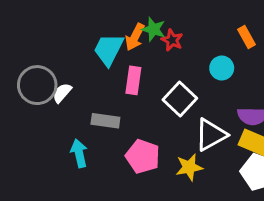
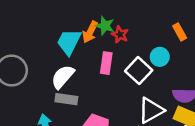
pink rectangle: (133, 80) -> (106, 63), moved
white semicircle: (62, 93) -> (63, 77), moved, size x1.5
white square: (180, 99) -> (139, 71), moved

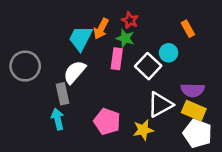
green star: (105, 26) -> (125, 38), moved
red star: (120, 34) -> (130, 20), moved
gray rectangle: (66, 99) -> (62, 94), moved, turned 70

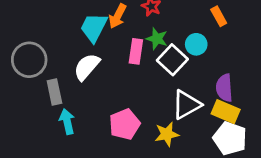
green star: (125, 38) -> (157, 39), moved
purple semicircle: (193, 90) -> (224, 88), turned 85
gray rectangle: (62, 94) -> (54, 92), moved
pink pentagon: (107, 121) -> (125, 124), turned 30

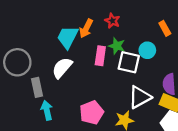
white square: (172, 60) -> (129, 62), turned -30

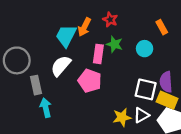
white square: (129, 62) -> (146, 89), moved
white triangle: (140, 97) -> (141, 115), moved, size x0.7
pink pentagon: (92, 113) -> (90, 81), moved, turned -30

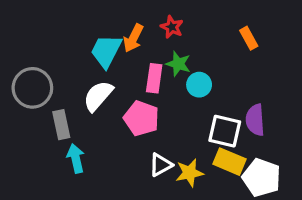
cyan circle: (145, 49) -> (199, 85), moved
yellow rectangle: (167, 100) -> (230, 162), moved
white triangle: (141, 115) -> (161, 165), moved

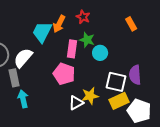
white semicircle: (98, 96) -> (23, 58), moved
yellow rectangle: (230, 162) -> (119, 101), turned -48
yellow star: (189, 173) -> (90, 96), moved

